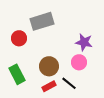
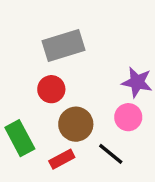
red circle: (19, 38) -> (51, 89), moved
red rectangle: (49, 86) -> (62, 159), moved

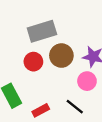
brown circle: (76, 124) -> (61, 56), moved

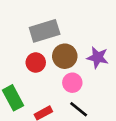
pink circle: (87, 81) -> (72, 83), moved

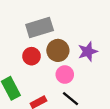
purple star: (98, 57) -> (88, 52), turned -30

